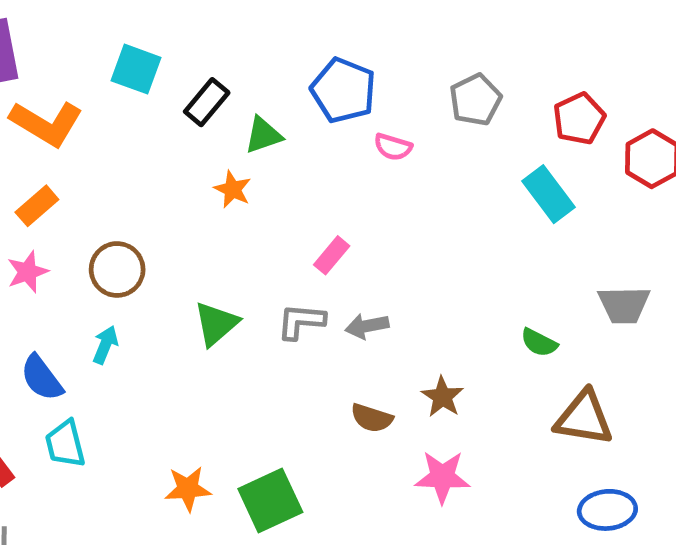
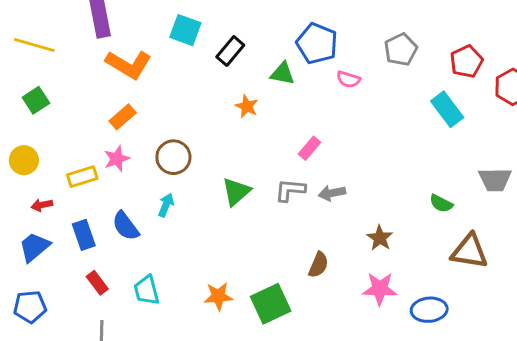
green triangle: (263, 135) -> (283, 73), moved, turned 30
brown semicircle: (372, 418) -> (318, 265), moved, turned -85
cyan trapezoid: (65, 444) -> (147, 290), moved
blue ellipse: (607, 510) -> (429, 310), moved

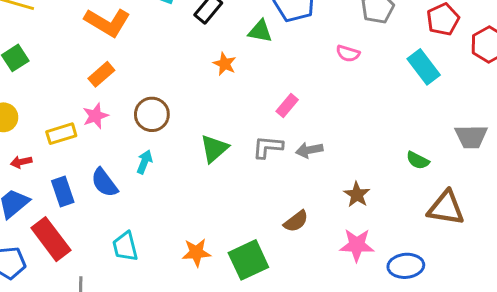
pink semicircle: (348, 79) -> (348, 53), moved
brown semicircle: (318, 265) -> (296, 221), turned 30
red rectangle: (97, 283) -> (51, 239), moved, size x1.8

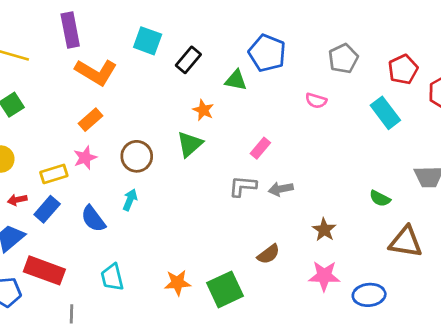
green triangle: (214, 149) -> (190, 144), moved
blue rectangle: (63, 192) -> (47, 209), moved, turned 60
red rectangle: (51, 239) -> (44, 270), turned -33

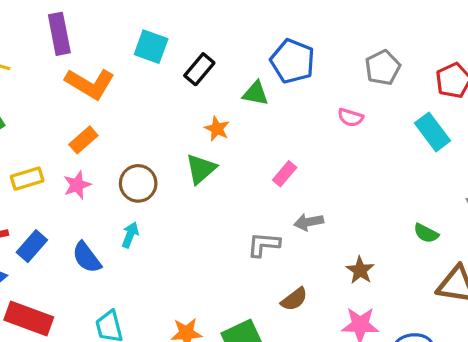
yellow rectangle: (54, 174) -> (27, 179), moved
gray L-shape: (243, 186) -> (264, 245), moved

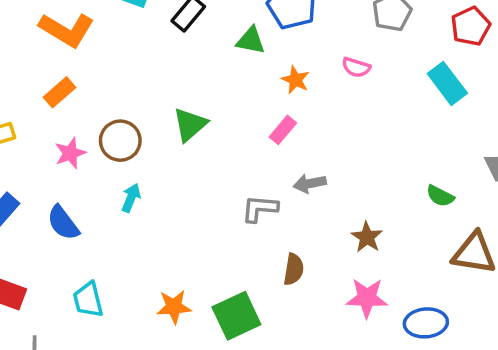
orange star: (217, 129) -> (295, 80), moved
pink star: (77, 185) -> (70, 153), moved
cyan arrow: (130, 235) -> (131, 198), moved
brown semicircle: (294, 299) -> (294, 269), turned -44

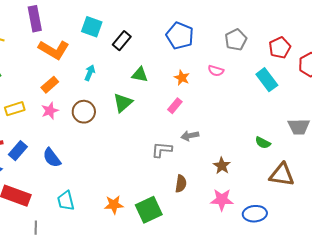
green triangle: (251, 41) -> (140, 75), moved
pink star: (70, 153) -> (50, 111), moved
cyan arrow: (131, 198) -> (90, 73), moved

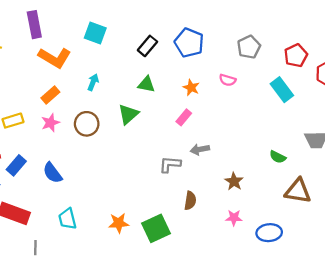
black rectangle: (122, 41) -> (147, 46), moved
pink star: (222, 200) -> (234, 218), size x0.7

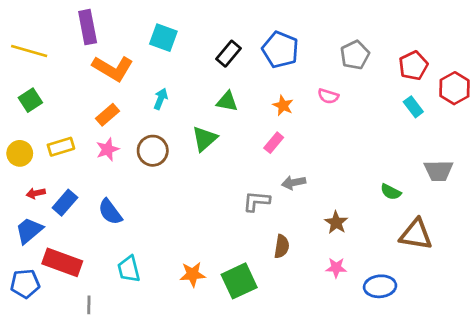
cyan rectangle: (282, 90) -> (413, 107), moved, size x0.7

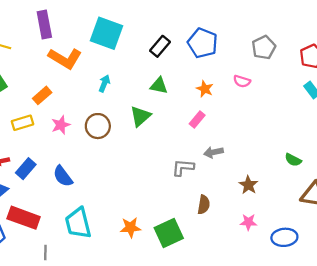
cyan square: (163, 38) -> (107, 33), size x1.4
orange rectangle: (107, 115) -> (42, 95), moved
cyan trapezoid: (129, 269) -> (78, 223), size x1.4

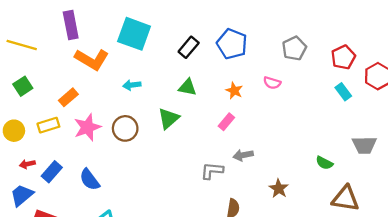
cyan arrow: (104, 83) -> (132, 85), turned -119
pink star: (61, 125) -> (87, 127), size x1.4

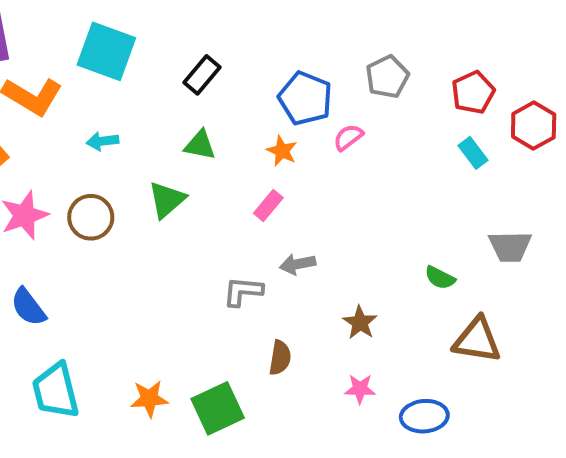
blue pentagon: (232, 44) -> (305, 98), moved
pink semicircle: (272, 83) -> (348, 137), turned 126

